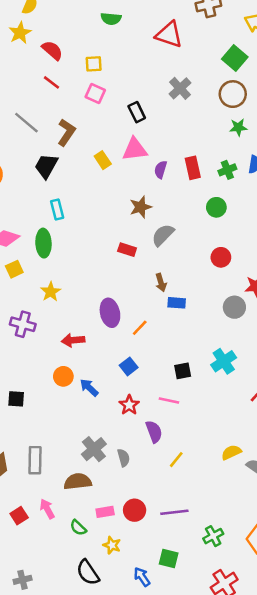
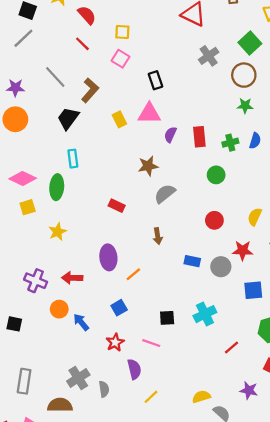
gray cross: (180, 88) -> (209, 56), moved
red rectangle: (127, 250) -> (117, 206), moved
blue rectangle: (177, 303) -> (192, 261), moved
purple cross: (23, 324) -> (36, 281), moved

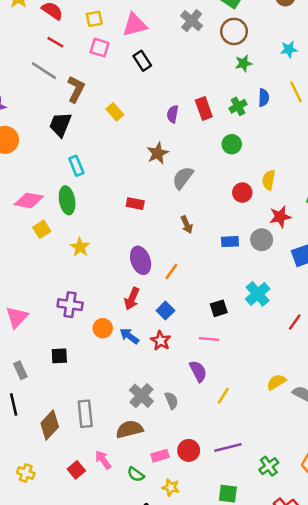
gray line: (55, 77) -> (44, 71), moved
pink triangle: (149, 113) -> (135, 25), moved
yellow semicircle: (255, 217) -> (269, 180), moved
red arrow: (72, 278) -> (132, 299), moved, turned -54
red star: (115, 342) -> (161, 341), moved

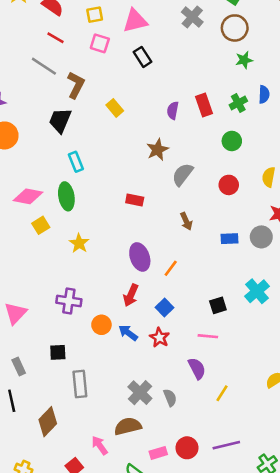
red circle: (242, 193) -> (229, 185), moved
gray rectangle: (85, 414) -> (80, 384), moved
pink arrow: (103, 460) -> (100, 445), moved

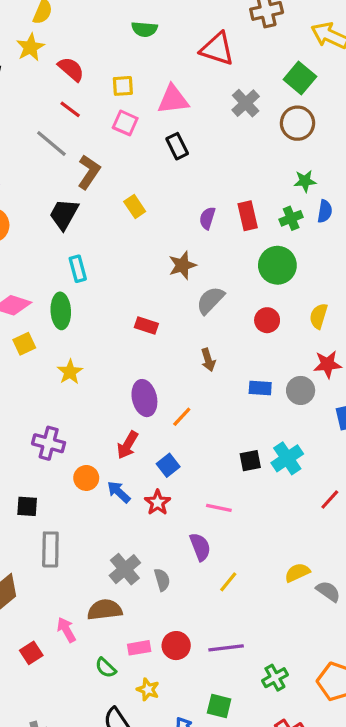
green star: (244, 60) -> (305, 181), moved
green circle: (232, 141) -> (277, 265), size x1.5
black square: (218, 305) -> (250, 461), moved

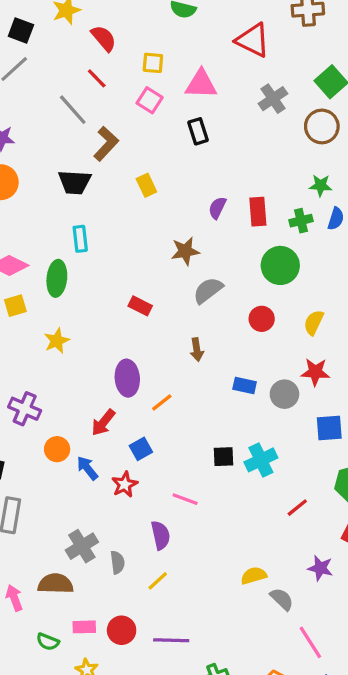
black trapezoid: (64, 214) -> (75, 182), turned -124
yellow line: (228, 582) -> (158, 581), moved
green semicircle: (106, 668) -> (48, 642), turned -30

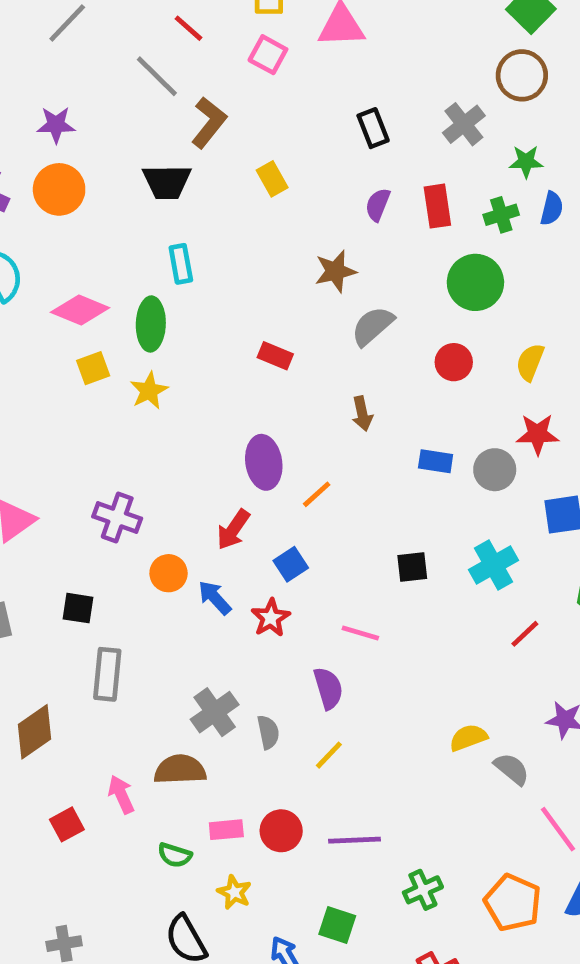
gray cross: (273, 99) -> (464, 124), moved
black rectangle: (198, 131) -> (373, 128), moved
yellow star: (57, 341) -> (149, 391), moved
cyan cross: (261, 460) -> (493, 565), moved

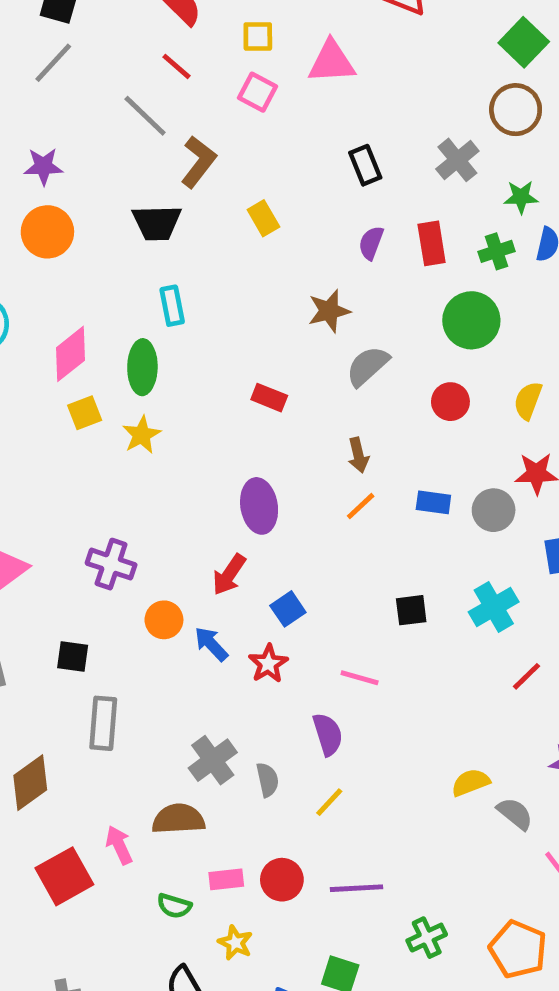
pink diamond: (80, 310) -> (71, 354), turned -60
orange line: (317, 494) -> (361, 506), moved
red square: (67, 824) -> (64, 876), size x1.6

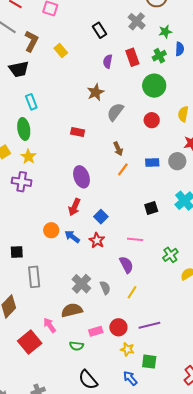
yellow rectangle: (263, 218) -> (61, 50), moved
purple cross: (111, 564) -> (22, 182), moved
green cross: (427, 938) -> (170, 255), moved
yellow star: (235, 943) -> (127, 349), moved

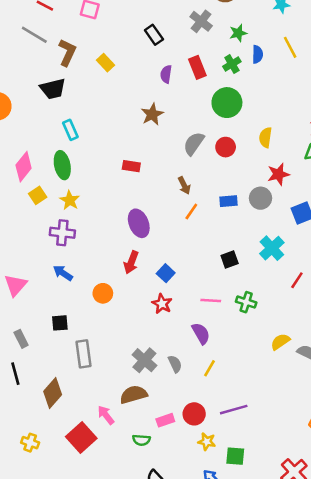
gray semicircle: (115, 112) -> (194, 143), moved
blue arrow: (72, 237) -> (63, 273), moved
green cross: (170, 255) -> (246, 302), moved, turned -35

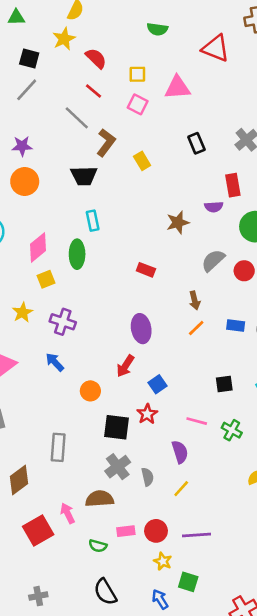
purple semicircle: (166, 74) -> (214, 207), moved, turned -114
yellow star: (70, 200) -> (23, 312), moved
black square: (60, 323) -> (117, 427), moved, size x1.5

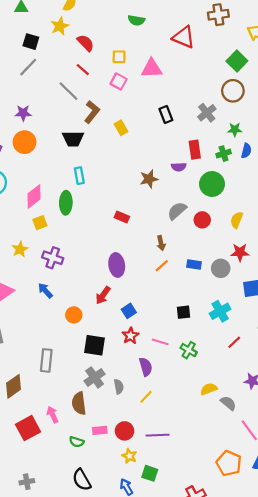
red star: (147, 414) -> (130, 336), moved
brown semicircle: (100, 499) -> (79, 403), turned -95

